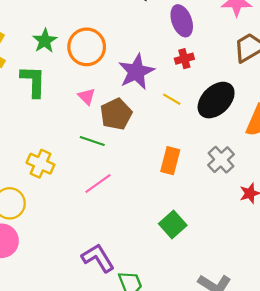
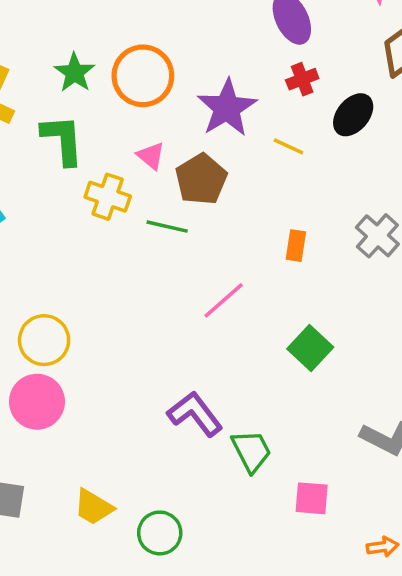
black ellipse: (216, 100) -> (353, 115), moved, size x0.7
orange rectangle: (170, 161) -> (296, 246), size x0.7
yellow cross: (40, 164) -> (108, 197), moved
pink line: (98, 183) -> (224, 300), moved

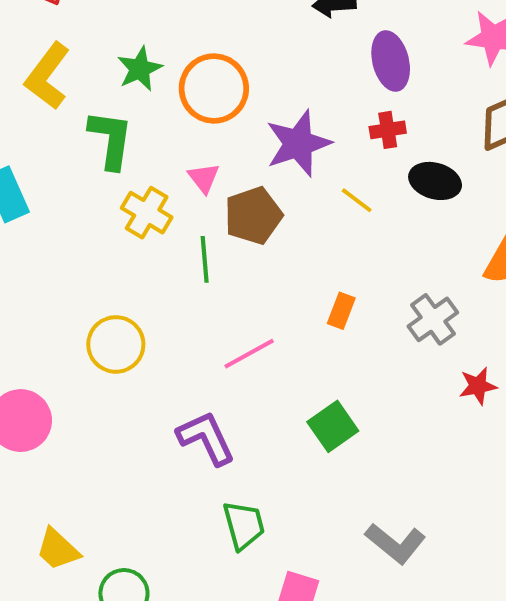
black ellipse: (353, 115) -> (435, 181), turned 54
green line: (167, 227) -> (205, 259), turned 60
yellow circle: (44, 340) -> (116, 344), moved
purple L-shape: (195, 414) -> (206, 438), moved

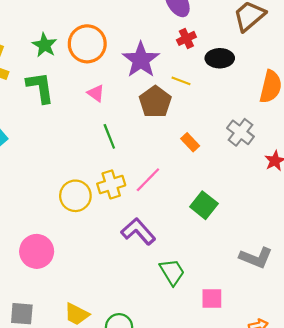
yellow cross: (147, 213) -> (111, 184), moved, turned -32
brown pentagon: (253, 216) -> (155, 102), moved
orange rectangle: (341, 311) -> (190, 142), turned -48

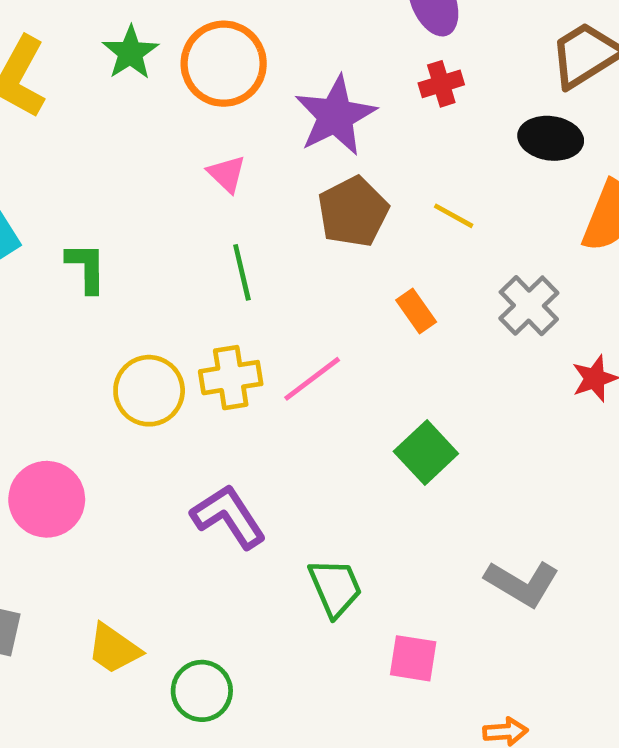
black ellipse: (220, 58) -> (551, 138), moved
yellow line: (181, 81) -> (454, 216), moved
green L-shape: (40, 87) -> (86, 268), moved, size x0.7
purple L-shape: (138, 231) -> (229, 516), moved

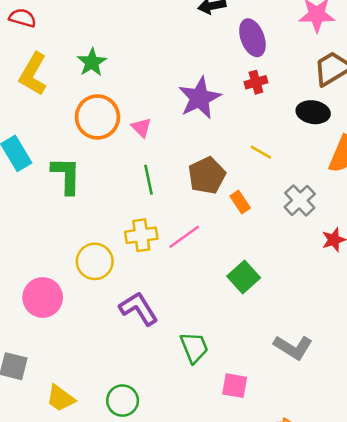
orange circle: (224, 64) -> (97, 117), moved
brown pentagon: (353, 212) -> (207, 175), moved
green L-shape: (86, 268) -> (66, 175), size x1.4
yellow circle: (149, 391) -> (95, 261), moved
yellow trapezoid: (114, 649) -> (61, 398), moved

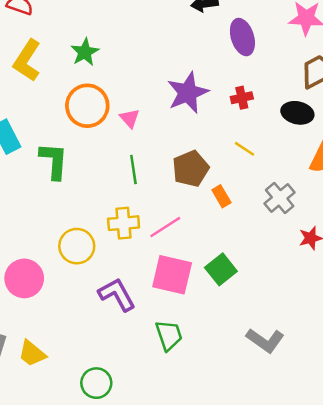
red cross: (256, 82) -> (242, 98), moved
pink square: (235, 386) -> (172, 275), moved, size x1.6
yellow trapezoid: (61, 398) -> (32, 354), moved

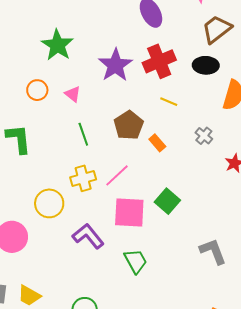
green star: (85, 52) -> (57, 45), moved, size x1.4
red cross: (242, 98) -> (159, 61), size x1.8
orange circle: (87, 106) -> (37, 90), size x0.6
gray cross: (280, 198) -> (204, 136), size x0.7
gray L-shape: (265, 340) -> (213, 251), turned -136

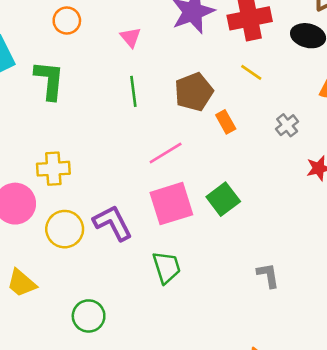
orange circle: (37, 90) -> (67, 21), moved
yellow cross: (83, 178) -> (53, 169), moved
yellow circle: (49, 203) -> (65, 229), moved
pink square: (129, 213) -> (171, 204), turned -32
gray L-shape: (213, 251) -> (268, 275), size x0.7

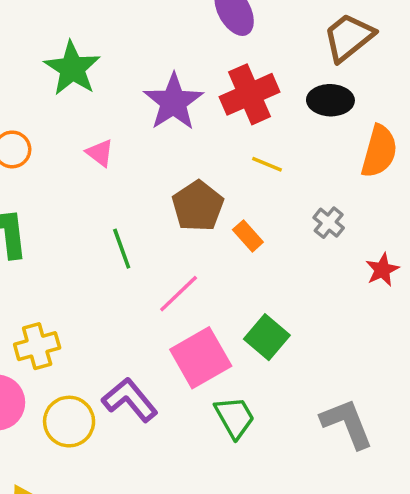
green line: (133, 91) -> (122, 249), moved
green trapezoid: (167, 267) -> (235, 417), moved
gray L-shape: (268, 275) -> (347, 424), size x1.6

